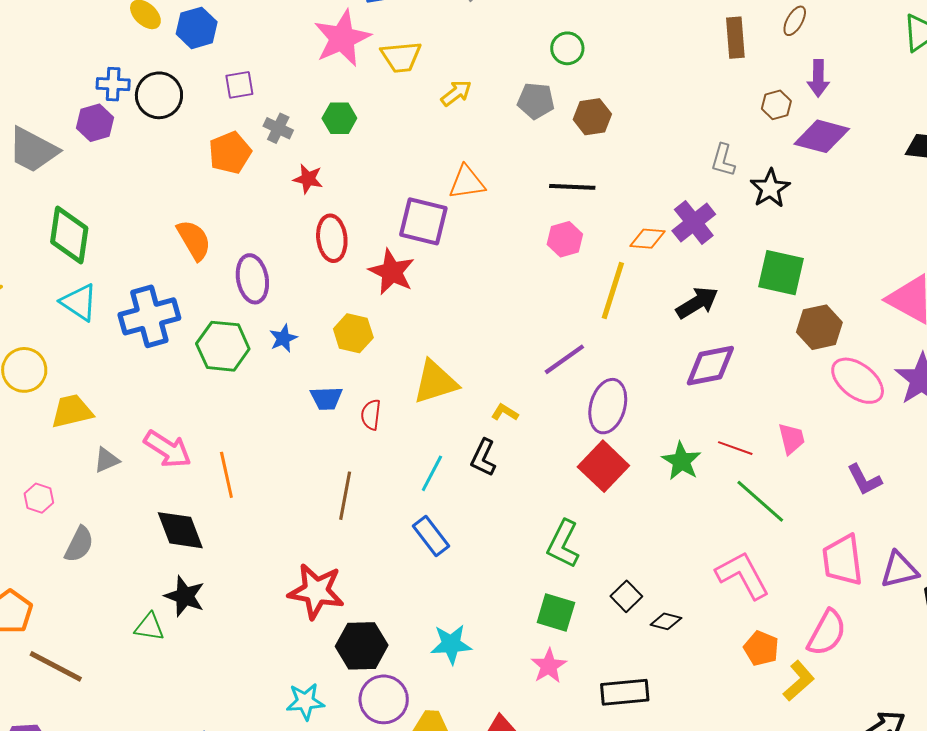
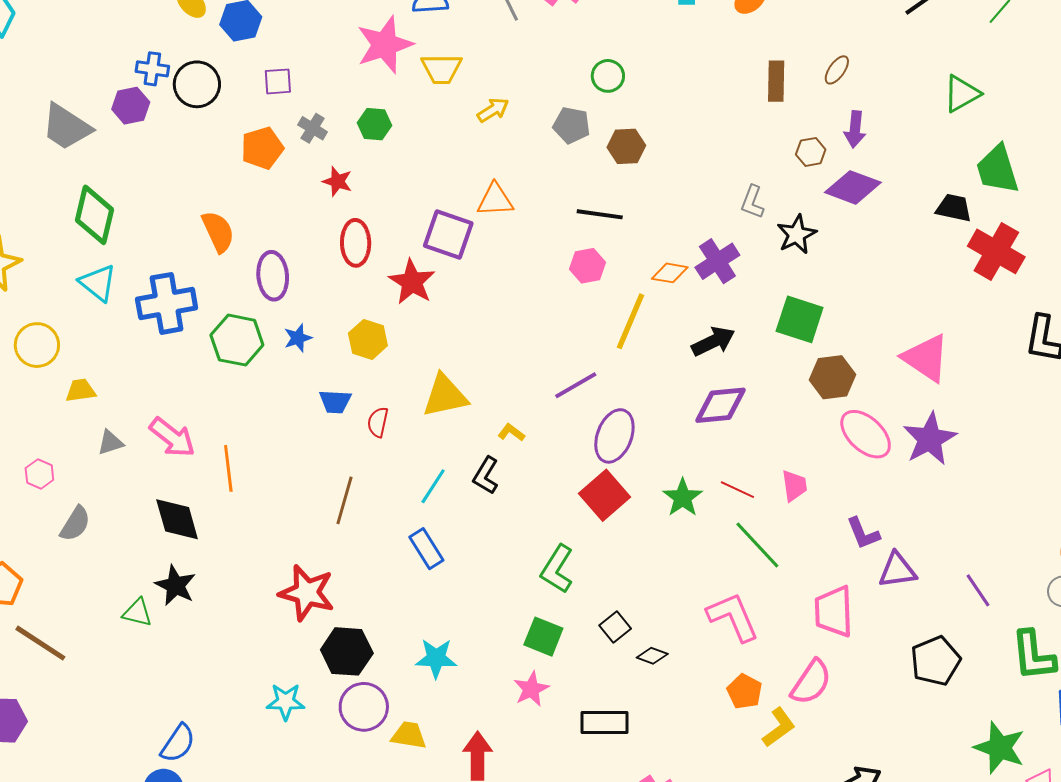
yellow trapezoid: (72, 411) -> (81, 391), size x0.7
purple triangle: (899, 570) -> (897, 570), moved

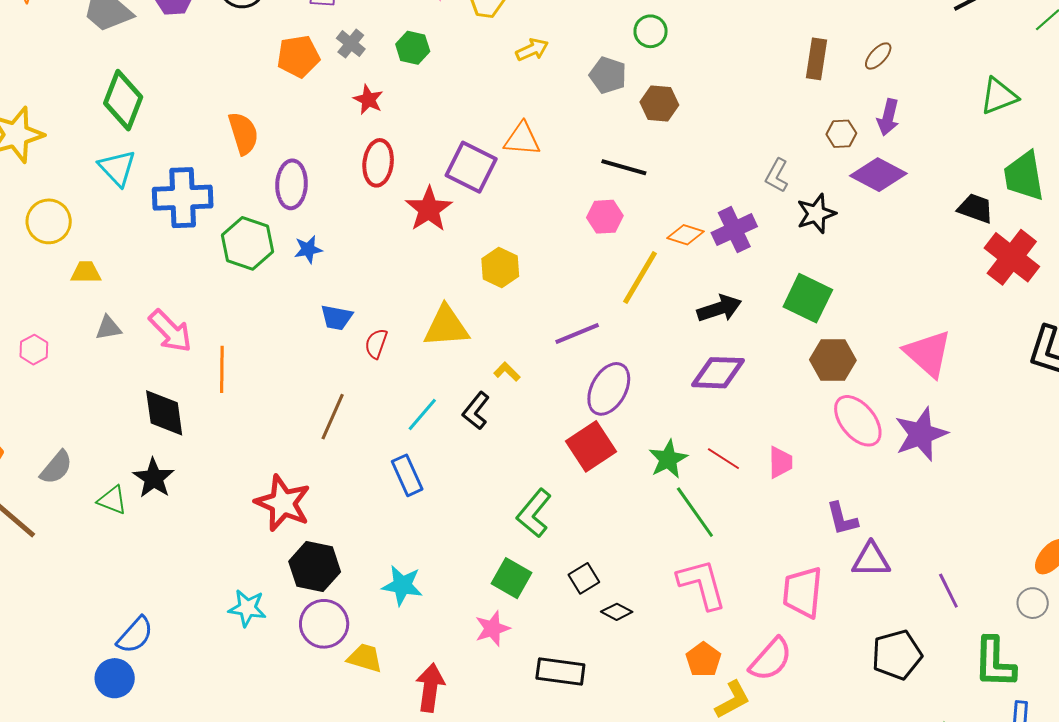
yellow hexagon: (368, 339) -> (500, 268), moved
gray semicircle: (75, 524) -> (56, 467), moved
green line: (757, 545) -> (695, 512), moved

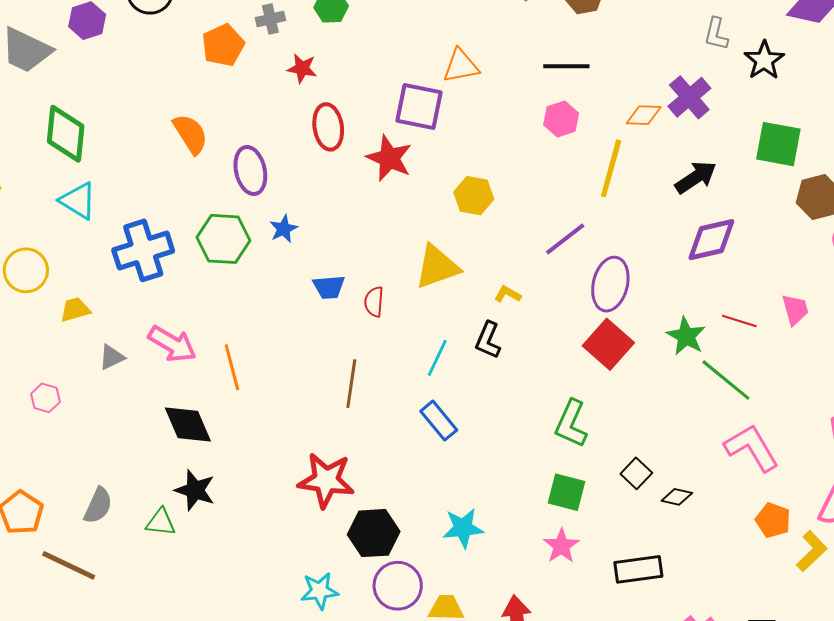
gray cross: (351, 44) -> (270, 19), turned -36
blue cross: (183, 198) -> (143, 250), moved

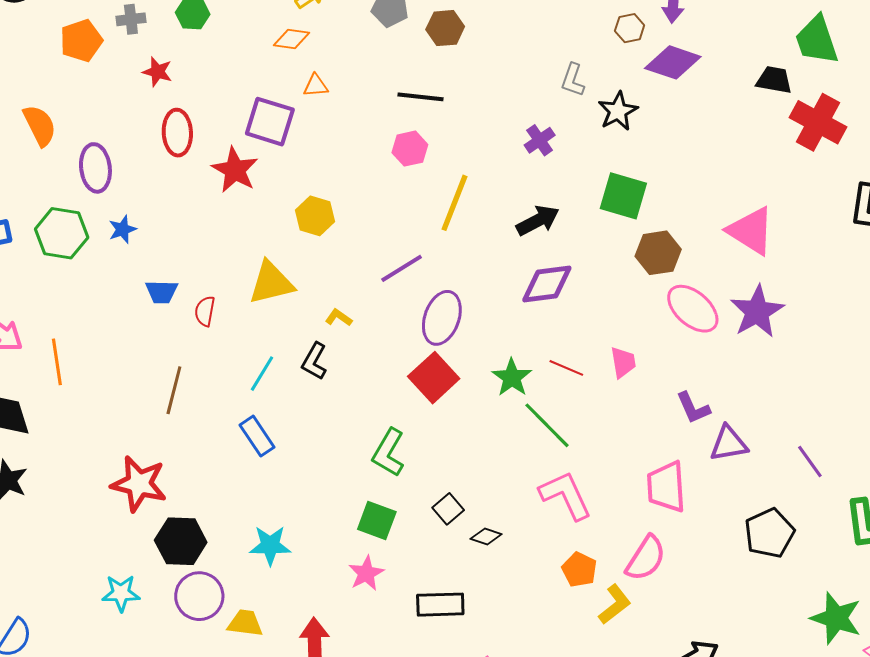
orange triangle: (461, 66) -> (316, 86), size x0.7
purple cross: (689, 97) -> (540, 140), size x0.7
orange diamond: (644, 115) -> (292, 39), moved

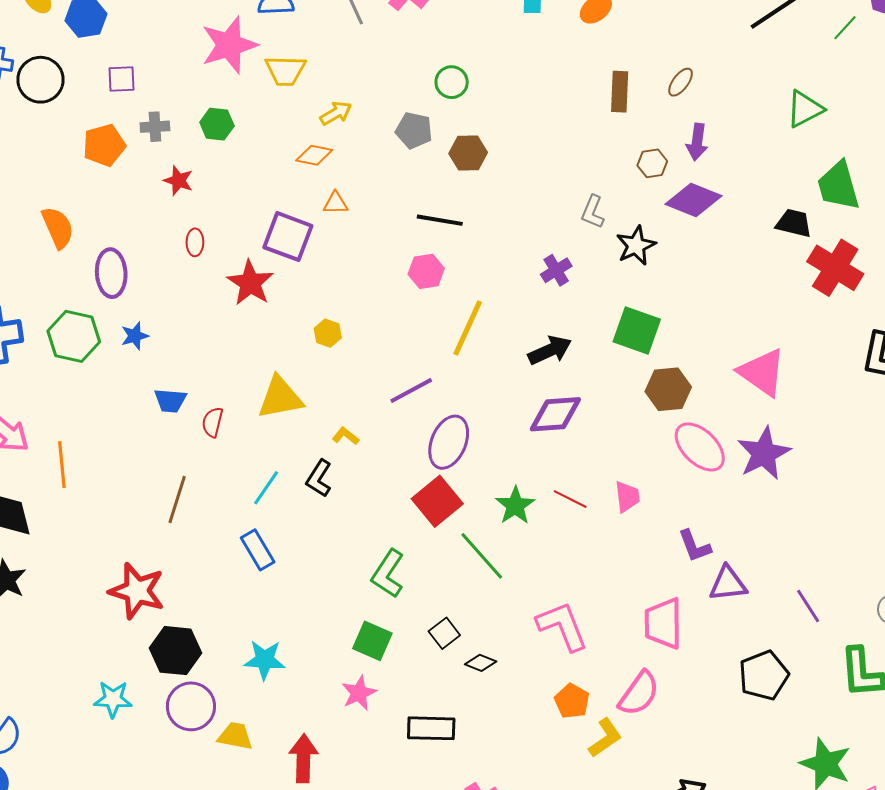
red ellipse: (177, 133) -> (195, 242), size x0.6
yellow hexagon: (315, 216) -> (328, 333), size x0.7
green line: (547, 425) -> (482, 556), moved

